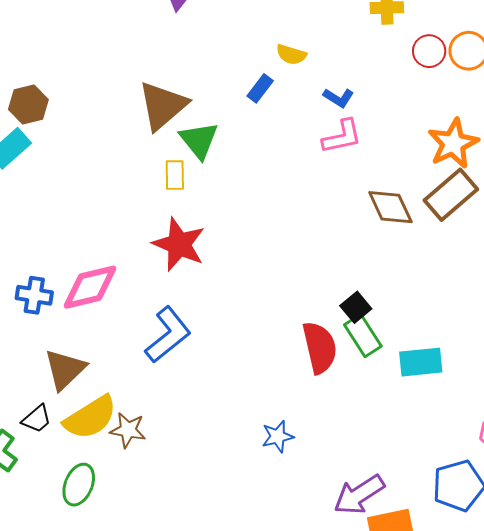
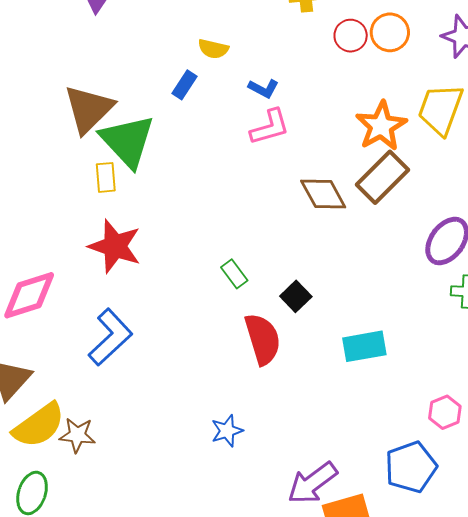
green triangle: (199, 140) -> (127, 141), size x1.4
green rectangle: (363, 336) -> (234, 274), moved, size x0.7

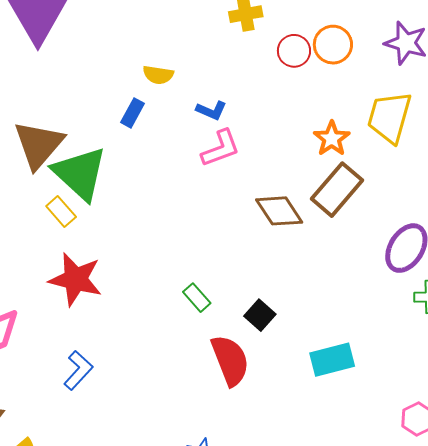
orange star: (381, 126) -> (332, 139), size x0.7
yellow rectangle: (106, 177) -> (61, 211), turned -32
blue L-shape: (110, 337) -> (78, 370), size x0.7

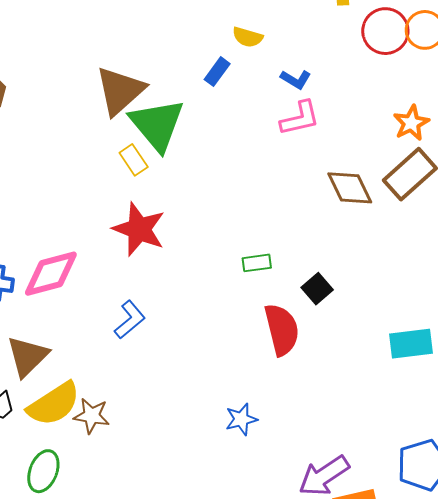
red circle: (294, 51) -> (385, 31), size x1.4
green rectangle: (197, 298) -> (257, 263), turned -64
cyan rectangle: (332, 360) -> (411, 344), moved

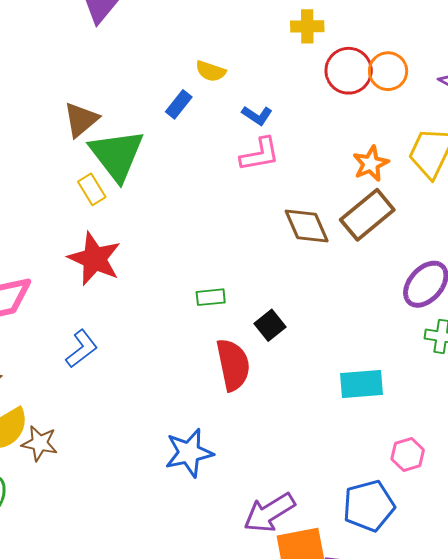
brown triangle: (120, 91) -> (81, 120), size x0.7
blue star: (241, 419) -> (189, 453), size x1.5

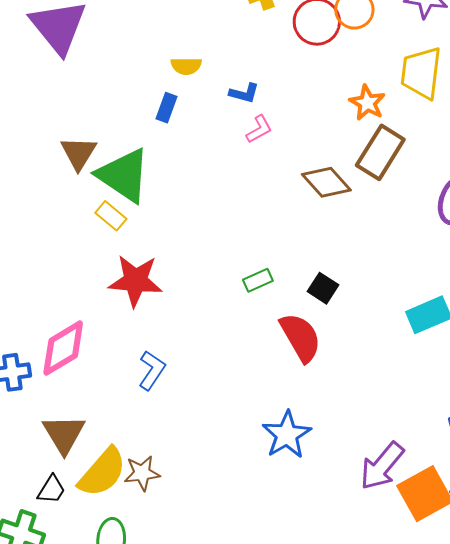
pink L-shape: (260, 154) -> (259, 129), size x0.7

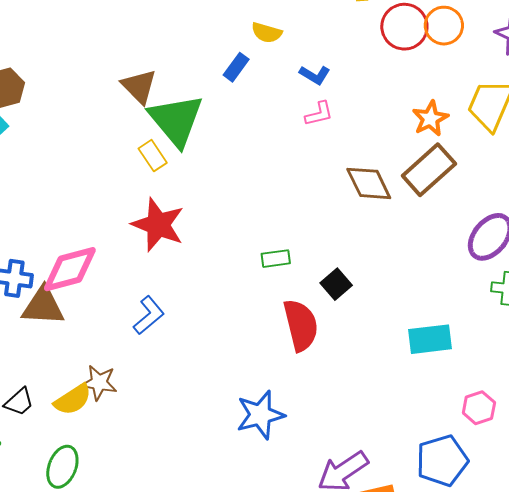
brown triangle: (79, 153) -> (139, 86), turned -33
brown triangle: (64, 434) -> (43, 306), moved, turned 48
yellow semicircle: (102, 472) -> (73, 400), size x0.7
brown star: (142, 473) -> (99, 383), moved

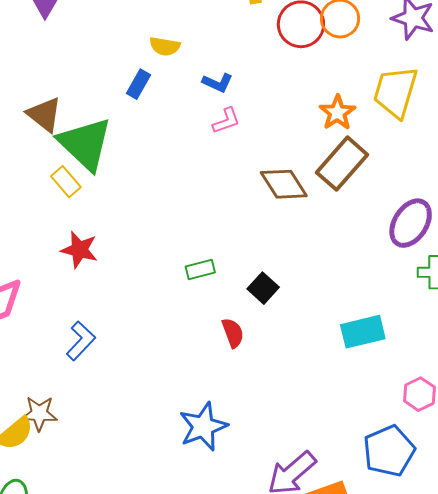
red star: (158, 225) -> (79, 250), size x0.7
red semicircle: (301, 325) -> (233, 333), size x0.6

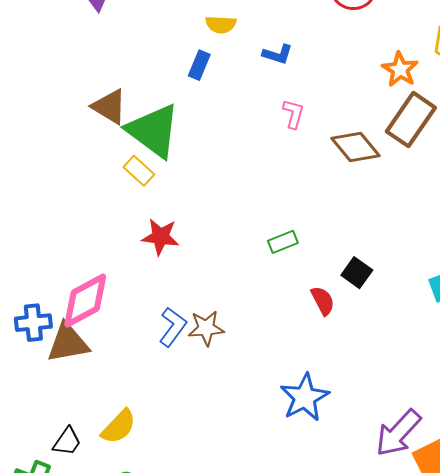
pink L-shape: (226, 121) -> (293, 114), moved, turned -48
black square: (263, 288) -> (357, 273), moved
brown star: (39, 413) -> (206, 328), moved

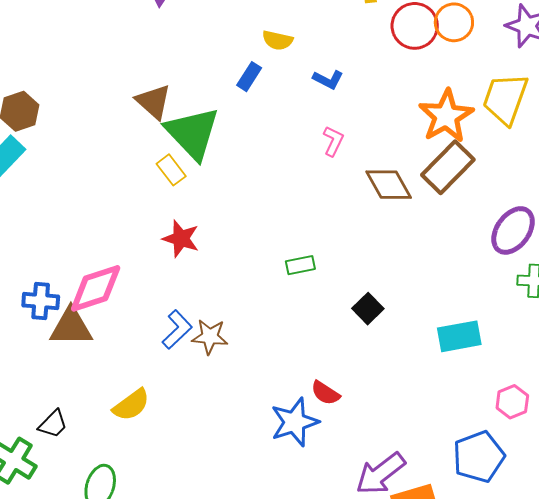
orange star: (400, 69) -> (446, 116), size x1.5
red semicircle: (323, 301) -> (325, 393), moved, turned 140
yellow semicircle: (119, 427) -> (131, 405), moved

